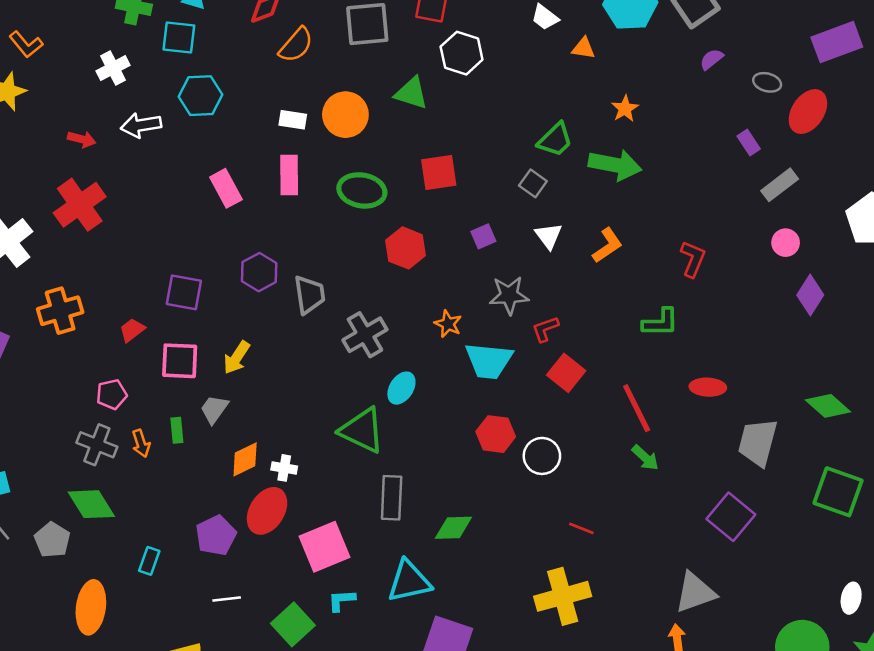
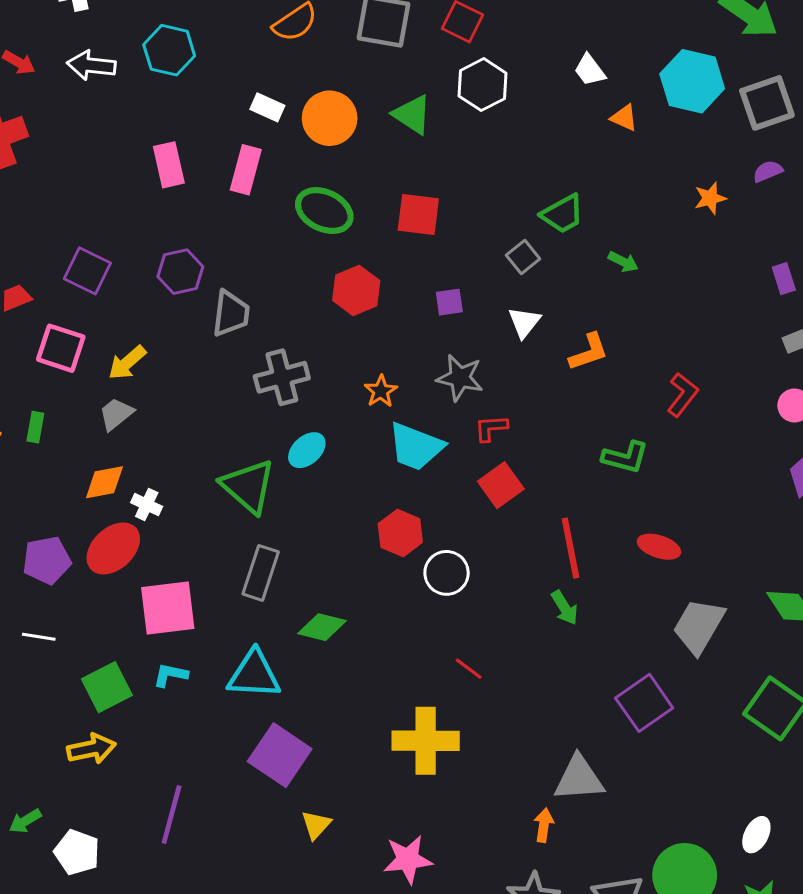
orange star: (625, 109) -> (710, 198), moved
green arrow: (615, 165) -> (623, 262), size x0.5
gray trapezoid: (214, 409) -> (116, 414), moved

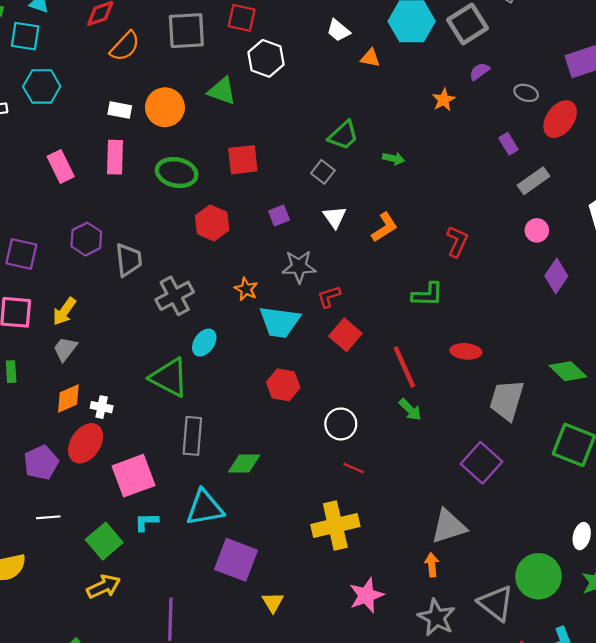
white circle: (447, 573) -> (341, 424), moved
pink star: (408, 859) -> (366, 595), moved

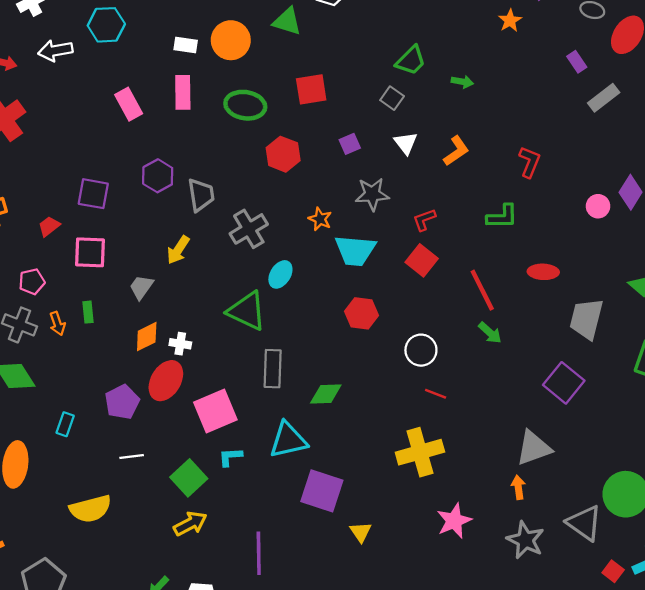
pink circle: (537, 230) -> (598, 206), moved
red L-shape: (329, 297) -> (424, 220), moved
yellow arrow: (64, 311) -> (178, 250), moved

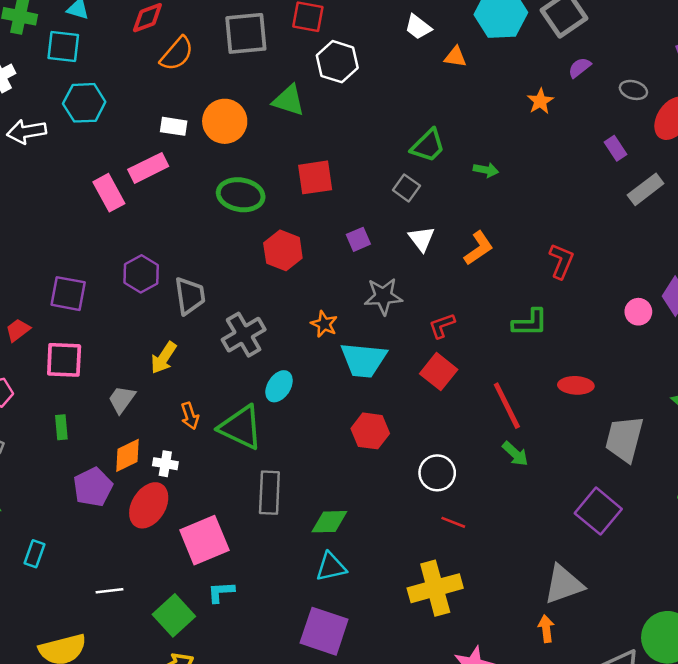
pink rectangle: (183, 92) -> (148, 168), moved, turned 64
orange arrow: (57, 324) -> (190, 416), moved
purple pentagon: (122, 402) -> (93, 487), moved
cyan triangle: (288, 440) -> (331, 567), moved, size x0.7

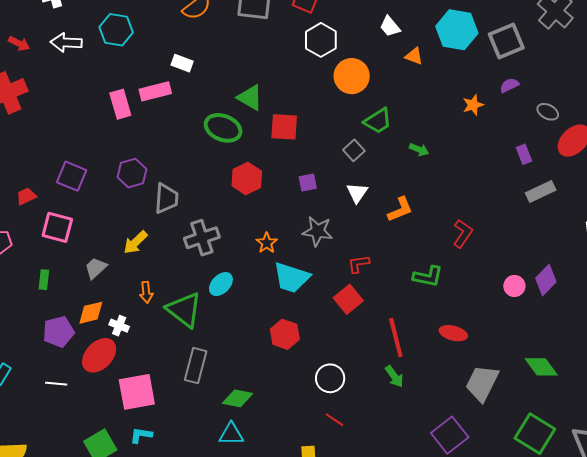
green triangle: (289, 100) -> (250, 98), moved
orange circle: (225, 121) -> (352, 76), moved
white line: (110, 591) -> (56, 384), moved

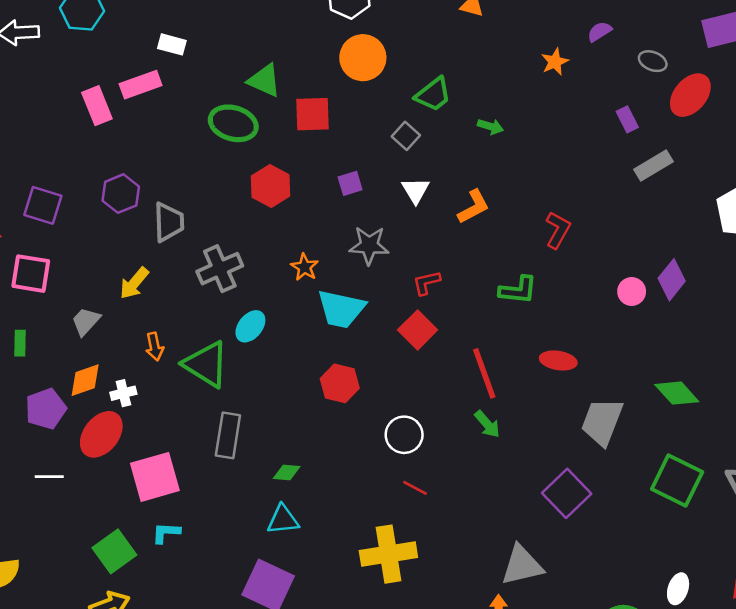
orange circle: (352, 76) -> (363, 58), moved
white cross: (119, 326) -> (123, 393), turned -30
green diamond: (238, 398) -> (287, 473), size x0.7

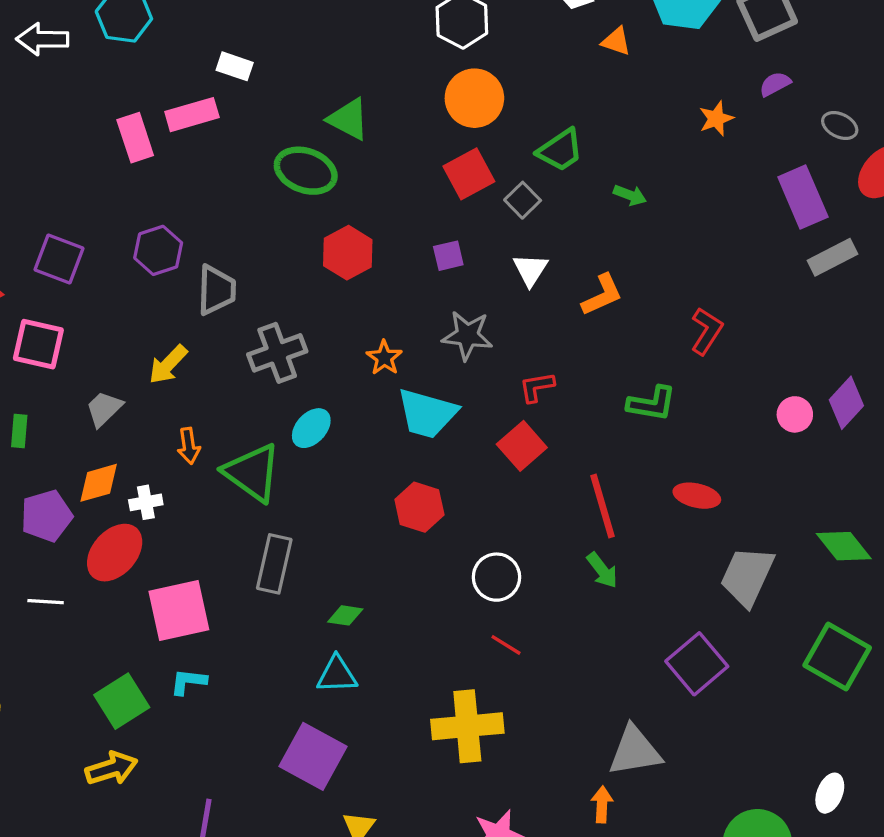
red square: (313, 114) -> (469, 174), moved, turned -30
purple rectangle: (627, 119) -> (803, 197), size x1.8

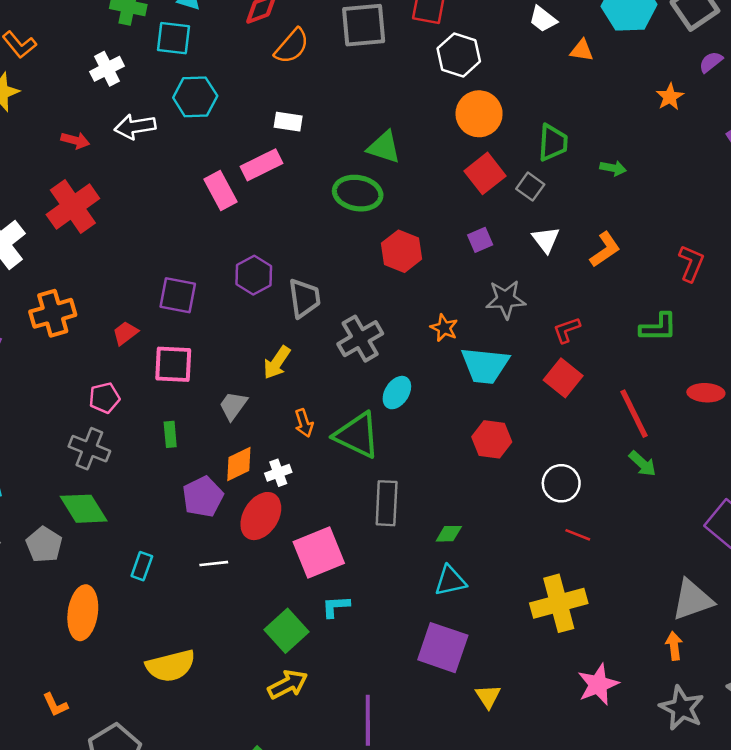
green trapezoid: (560, 150) -> (553, 143), turned -42

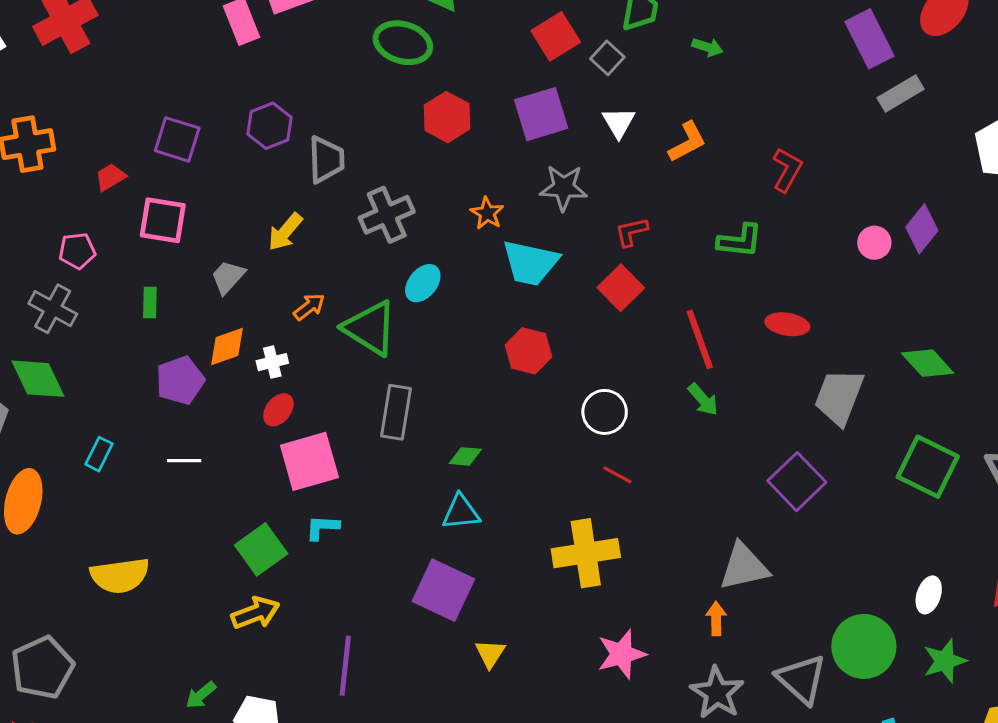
purple square: (480, 240) -> (541, 114), size x1.8
orange arrow: (304, 423) -> (309, 307), turned -116
red ellipse: (261, 516) -> (278, 410), moved, size x0.6

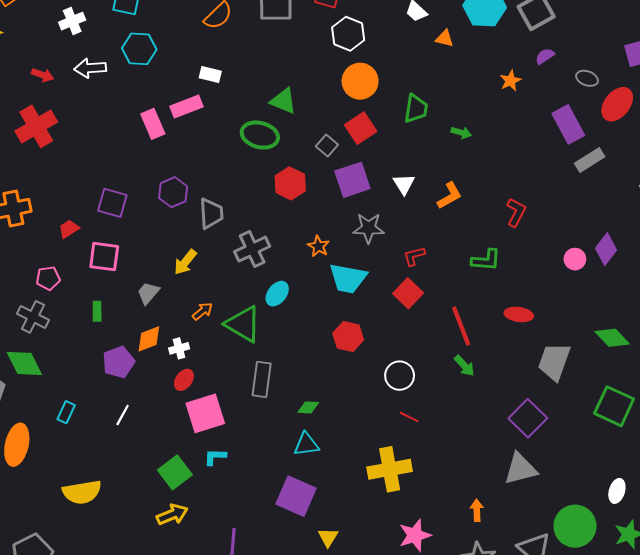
gray square: (607, 58) -> (327, 145), moved
white line: (184, 461) -> (123, 415), turned -60
gray triangle: (744, 567) -> (521, 469), moved

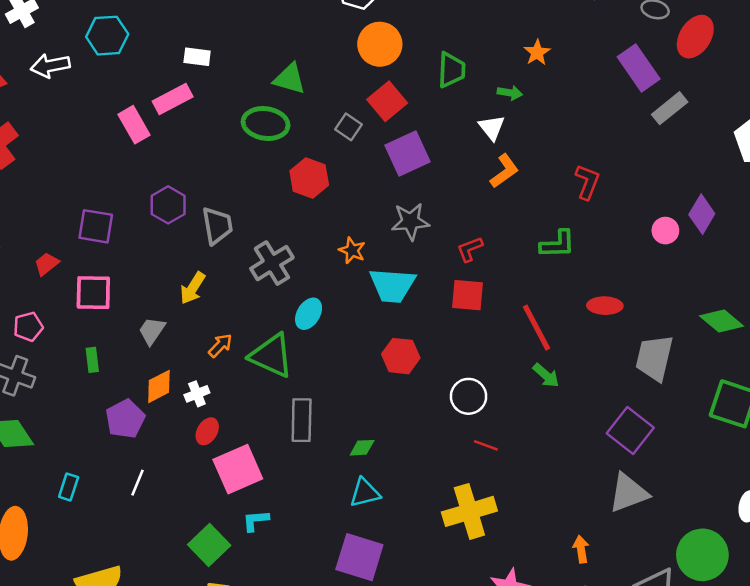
orange star: (510, 81) -> (537, 53), moved
purple square: (352, 180) -> (408, 153), moved
white triangle: (404, 184) -> (492, 128), moved
red square: (408, 293) -> (468, 295), turned -32

